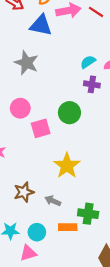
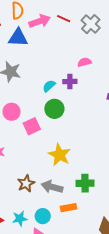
cyan semicircle: (88, 62) -> (49, 86), moved
gray arrow: (53, 201) -> (52, 187), size x1.5
green cross: (88, 214) -> (85, 183), moved

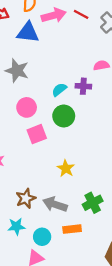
pink circle: (12, 112) -> (27, 107), moved
yellow star: (59, 155) -> (66, 168), size x0.7
green cross: (85, 183) -> (93, 203), turned -30
cyan star: (20, 219) -> (16, 226), moved

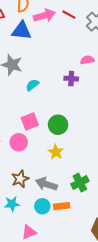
cyan semicircle: (59, 90) -> (32, 85), moved
pink circle: (27, 107) -> (19, 142), moved
green circle: (64, 116) -> (58, 125), moved
cyan circle: (42, 237) -> (42, 206), moved

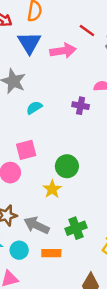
pink arrow: (45, 15) -> (63, 51), moved
blue triangle: (22, 31) -> (29, 43), turned 45
green circle: (58, 125) -> (67, 166), moved
cyan circle: (42, 206) -> (19, 250), moved

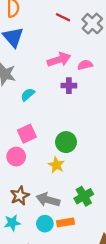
pink arrow: (63, 51) -> (59, 60), moved
cyan circle: (19, 250) -> (45, 224), moved

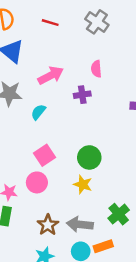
red line: (63, 17) -> (50, 23), moved
pink arrow: (59, 60) -> (51, 75), moved
pink semicircle: (85, 65) -> (96, 69), turned -72

